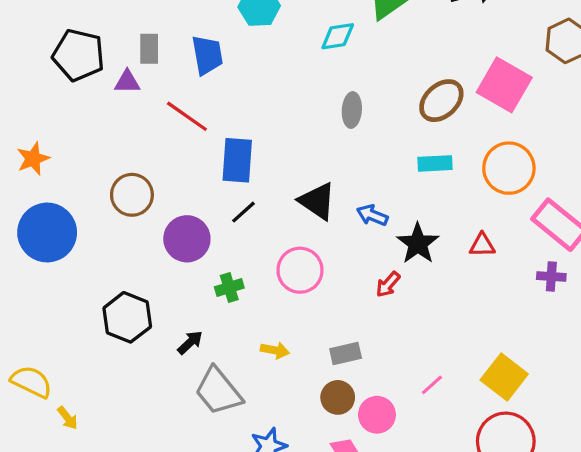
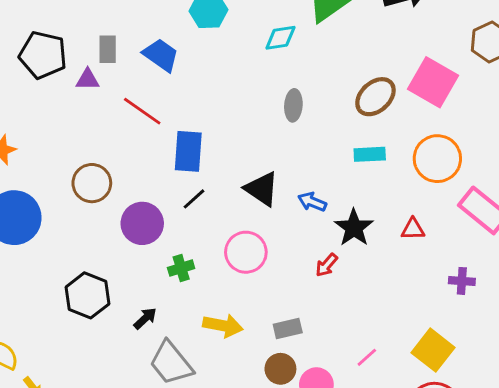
blue trapezoid: (207, 55) -> (161, 55), turned -45
purple cross: (551, 276) -> (462, 281), moved
yellow arrow: (275, 350) -> (223, 326), size x1.5

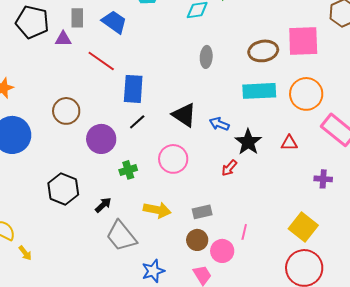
pink square: (433, 82) -> (303, 41), turned -32
brown ellipse: (375, 97) -> (263, 51), turned 32
cyan rectangle: (370, 154) -> (259, 91), size x1.5
pink line: (367, 357) -> (244, 232), moved, turned -35

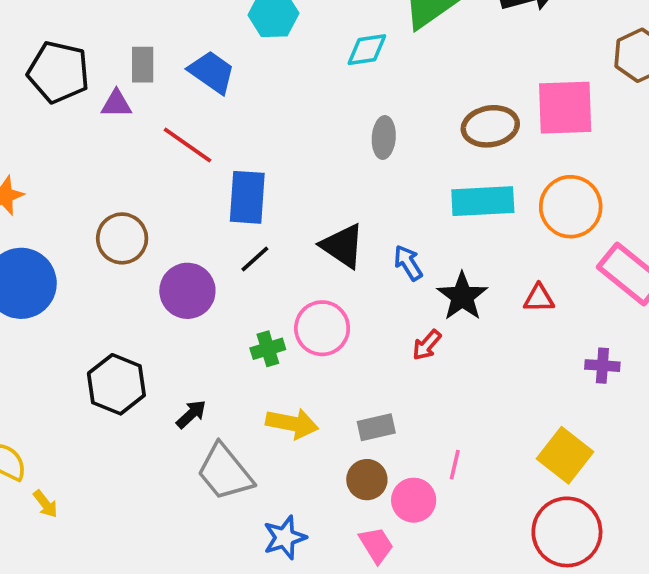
blue arrow: (219, 124) -> (408, 263), turned 36
green cross: (128, 170) -> (268, 349), moved

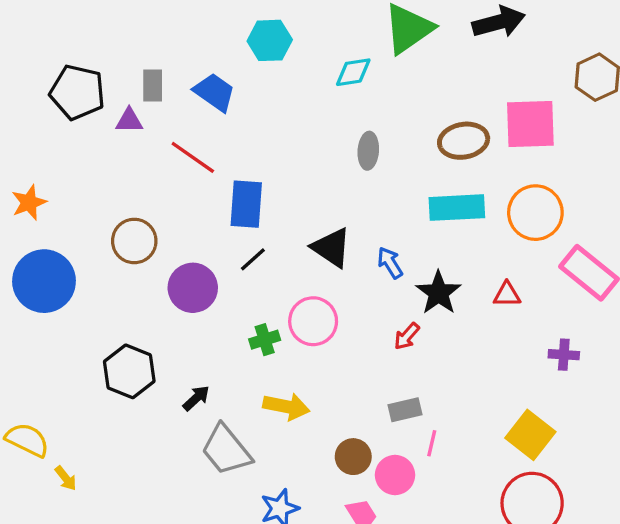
gray rectangle: (376, 427) -> (405, 410), moved

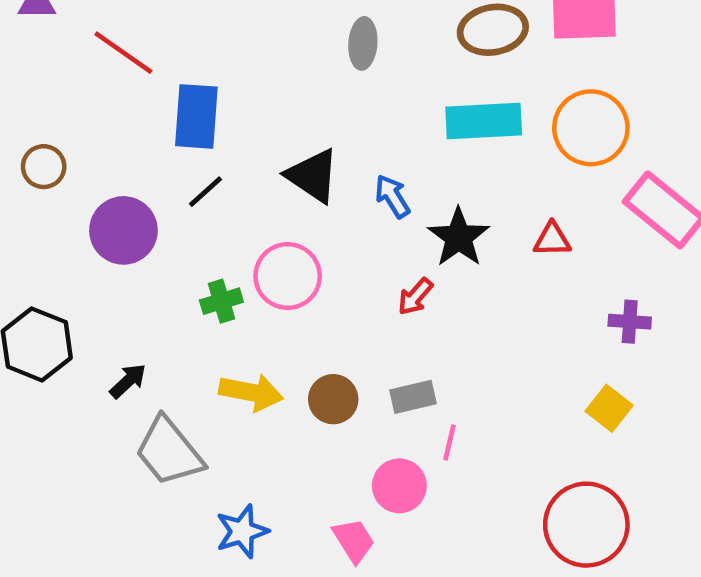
brown circle: (134, 241) -> (44, 167), size x0.7
yellow square: (530, 435) -> (609, 408), moved, size x0.7
brown circle: (353, 457) -> (333, 399), moved

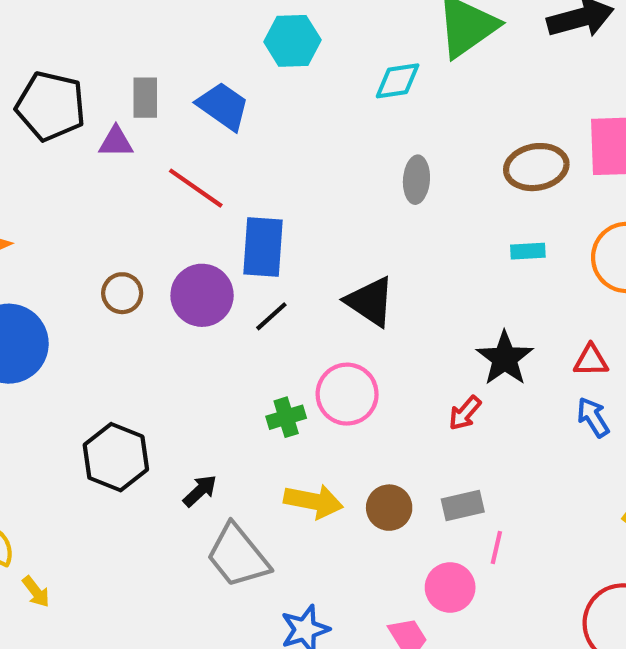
cyan rectangle: (484, 121) -> (528, 251), size x0.5
blue arrow: (393, 196) -> (593, 417), moved
purple circle: (123, 230) -> (202, 295), moved

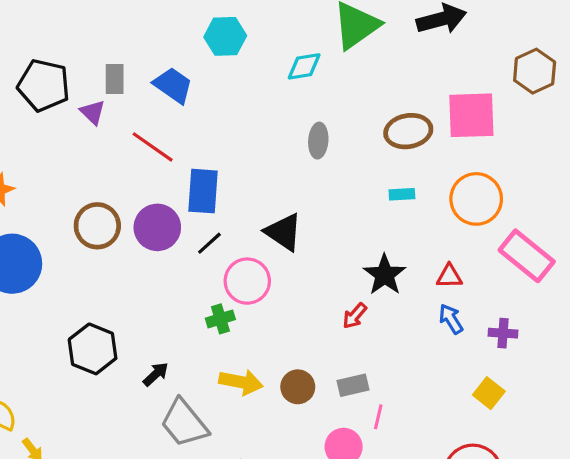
purple triangle: (116, 142) -> (93, 112), turned 44
brown circle: (122, 293) -> (97, 226), size x1.5
pink circle: (347, 394) -> (247, 281), moved

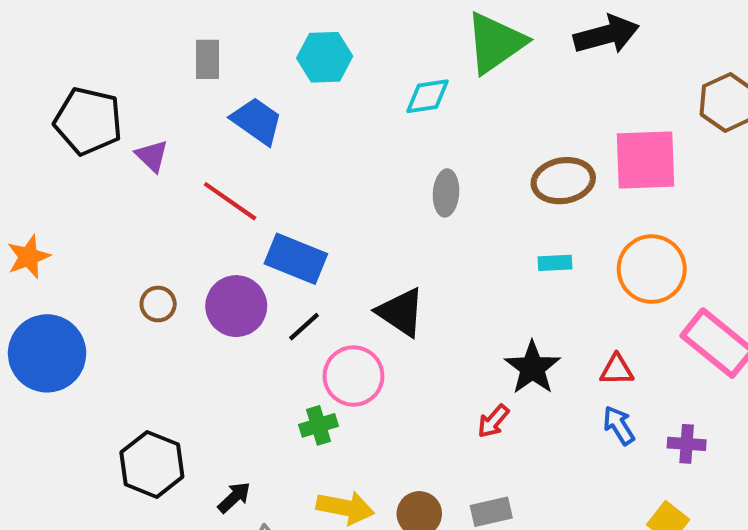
gray rectangle: (115, 79) -> (207, 59), moved
blue rectangle: (203, 191) -> (296, 259), turned -72
brown circle: (97, 226) -> (158, 304), size x0.6

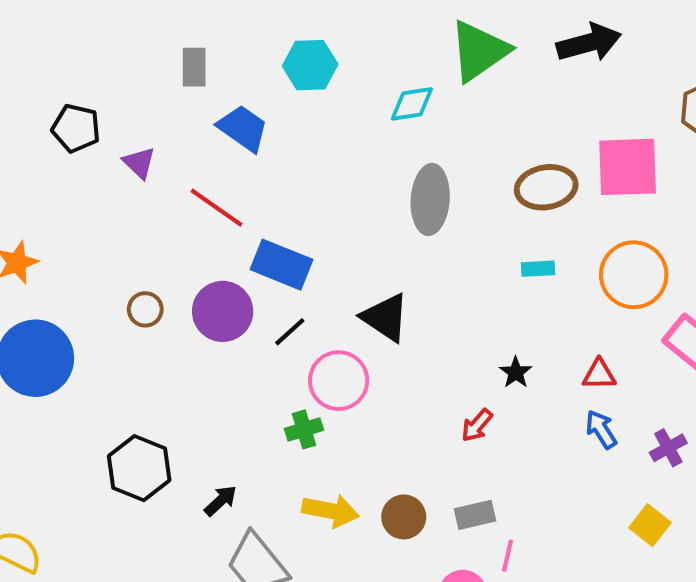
black pentagon: (88, 121) -> (76, 128), size x0.7
gray ellipse: (446, 193) -> (430, 199), size x1.5
black star: (532, 368) -> (516, 372), size x0.6
purple cross: (687, 444) -> (668, 448), turned -33

